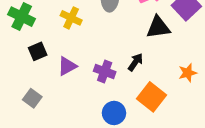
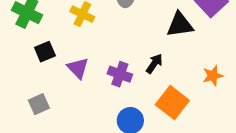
purple triangle: (67, 66) -> (78, 68), turned -45
gray square: (32, 98) -> (39, 104), turned 30

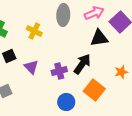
black arrow: (154, 64) -> (82, 64), size x1.5
purple cross: (120, 74) -> (59, 71), turned -35

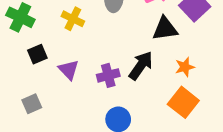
orange star: (121, 72) -> (185, 67), moved
orange square: (94, 90) -> (183, 102), moved

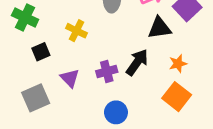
yellow cross: (73, 19) -> (76, 31), moved
purple triangle: (69, 70) -> (70, 78), moved
gray square: (32, 104) -> (36, 98), size x1.5

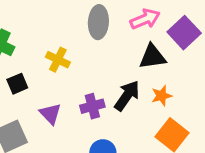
orange star: (178, 64) -> (162, 96), moved

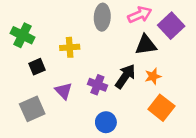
yellow cross: (58, 60) -> (70, 47), turned -30
purple cross: (92, 106) -> (97, 85), turned 36

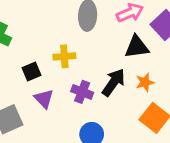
yellow cross: (70, 47) -> (64, 56), moved
black square: (37, 67) -> (32, 71), moved

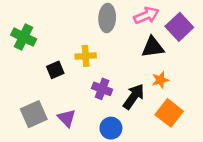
black arrow: (114, 82) -> (134, 96), moved
purple triangle: (44, 99) -> (67, 118), moved

